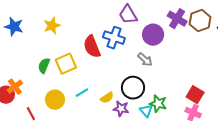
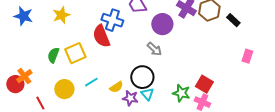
blue cross: (114, 38) -> (112, 20), moved
green star: (158, 104) -> (181, 93), moved
cyan triangle: (146, 111) -> (147, 94), moved

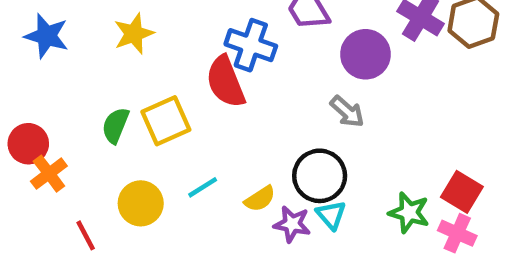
red circle: (15, 84) -> (28, 144), moved

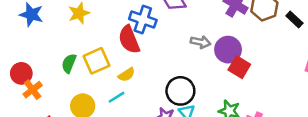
purple circle: (365, 54) -> (228, 50), moved
gray arrow: (347, 112) -> (200, 42), moved, turned -30
red square: (462, 192) -> (239, 67), moved
yellow semicircle: (260, 199) -> (127, 75), moved

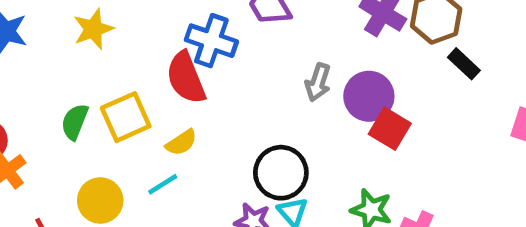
black rectangle: (294, 20) -> (464, 64), moved
gray arrow: (200, 42) -> (318, 82), turned 96

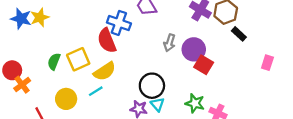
yellow star: (93, 29) -> (40, 17), moved
yellow semicircle: (181, 143) -> (105, 71), size x1.5

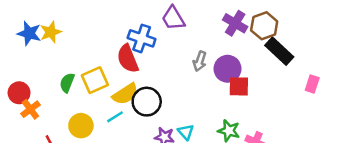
black rectangle: (239, 34) -> (279, 51), size x1.6
red square: (204, 65) -> (239, 86), turned -30
black circle: (152, 86) -> (147, 102), moved

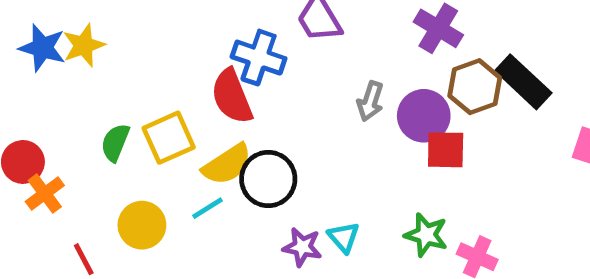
brown hexagon: (264, 26) -> (475, 87), moved

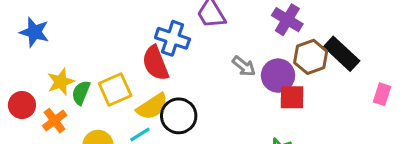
yellow star: (84, 45) -> (61, 82), moved
gray arrow: (370, 101) -> (244, 66), turned -70
orange cross: (45, 194) -> (55, 121), moved

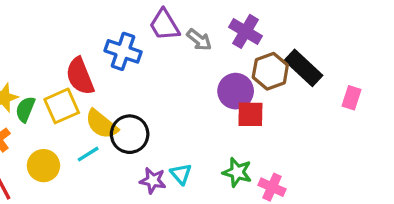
red semicircle: (155, 63) -> (80, 76), moved
gray arrow: (244, 66) -> (199, 40), moved
pink rectangle: (382, 94) -> (352, 98), moved
yellow semicircle: (152, 107) -> (101, 124), turned 72

